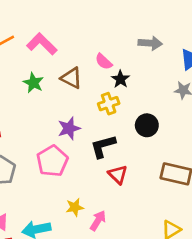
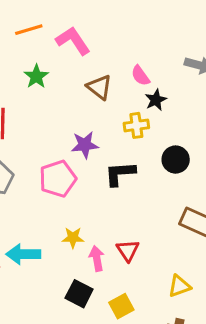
green star: (33, 83) -> (36, 76), moved
red triangle: (118, 175) -> (128, 250), moved
pink arrow: (98, 221) -> (97, 258), turned -54

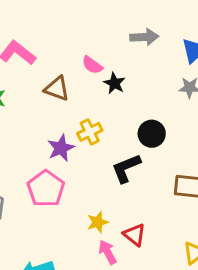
yellow cross: (136, 125) -> (90, 132), moved
black L-shape: (120, 174) -> (126, 168), moved
yellow star: (73, 238) -> (98, 222), moved

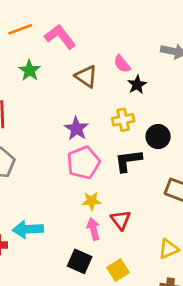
yellow cross: (90, 132) -> (123, 120), moved
purple star: (61, 148) -> (76, 129), turned -30
pink pentagon: (46, 189) -> (83, 163), moved

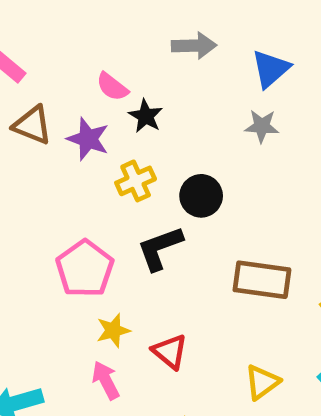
brown triangle: (86, 76) -> (32, 125), moved
purple star: (76, 129) -> (88, 139), moved
pink arrow: (93, 229) -> (106, 380), moved

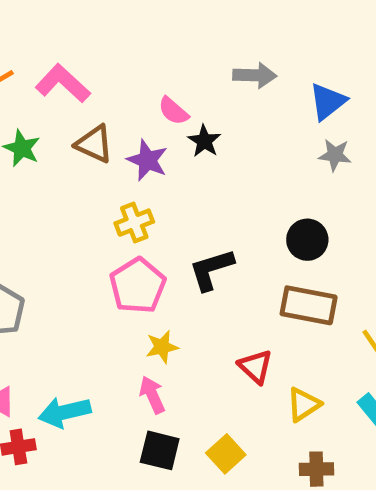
gray star: (262, 126) -> (335, 155), moved
yellow cross: (136, 181) -> (134, 223), moved
black circle: (201, 196) -> (307, 240), moved
red triangle: (170, 352) -> (255, 367), moved

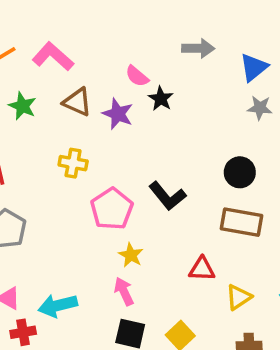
yellow cross: (134, 223) -> (73, 163), moved, turned 32
black L-shape: (211, 270) -> (167, 196), turned -111
yellow star: (162, 347) -> (131, 255), turned -30
red triangle: (255, 367) -> (202, 269), turned -40

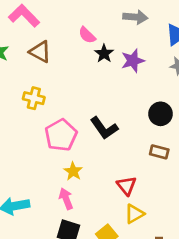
purple star: (118, 114) -> (133, 61), moved, turned 30
brown rectangle: (241, 222) -> (159, 152), size x0.6
red triangle: (202, 269) -> (127, 186), turned 45
yellow triangle: (239, 297) -> (134, 214), moved

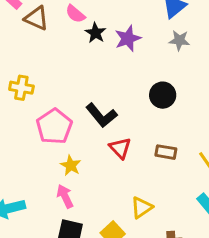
brown triangle: (40, 52) -> (36, 18), moved
brown rectangle: (159, 152) -> (166, 152), moved
red triangle: (127, 186) -> (120, 148), moved

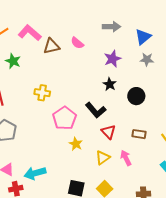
brown triangle: (36, 18) -> (51, 46), turned -36
black star: (95, 33) -> (110, 84), moved
pink arrow: (65, 196) -> (126, 158), moved
yellow triangle: (142, 208) -> (103, 158), moved

